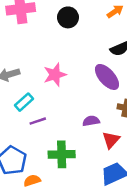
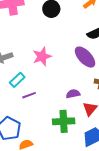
green cross: (62, 154) -> (64, 121), moved

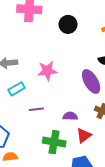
purple line: (29, 95) -> (36, 109), moved

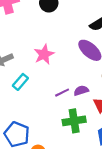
purple line: (36, 109) -> (62, 93), moved

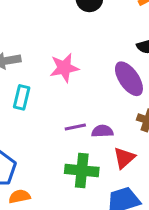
cyan rectangle: (20, 82) -> (22, 97), turned -42

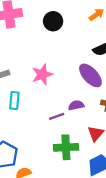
purple semicircle: (102, 131) -> (76, 105), moved

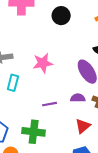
purple semicircle: (76, 105) -> (78, 98), moved
green cross: (66, 147) -> (34, 132), moved

